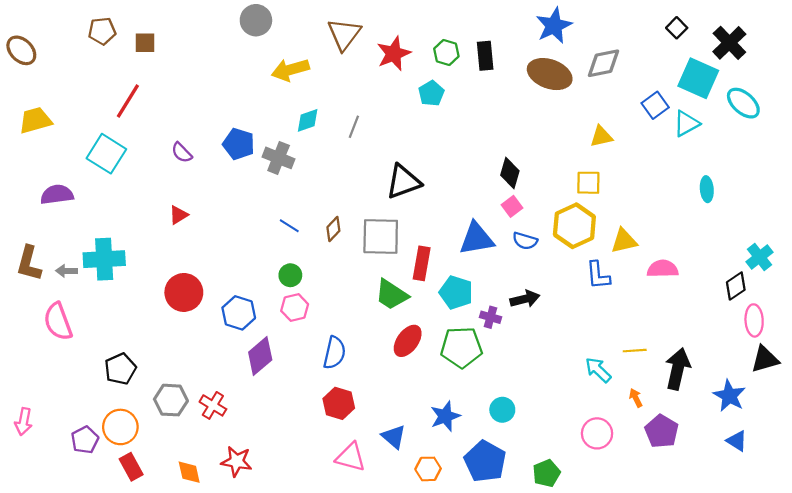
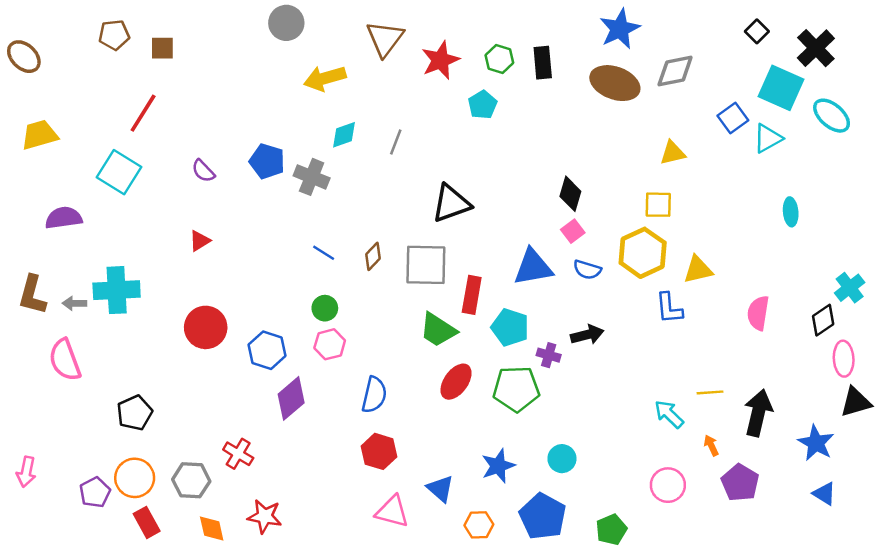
pink semicircle: (663, 269) -> (758, 313), moved, turned -80
gray hexagon: (171, 400) -> (191, 480), moved

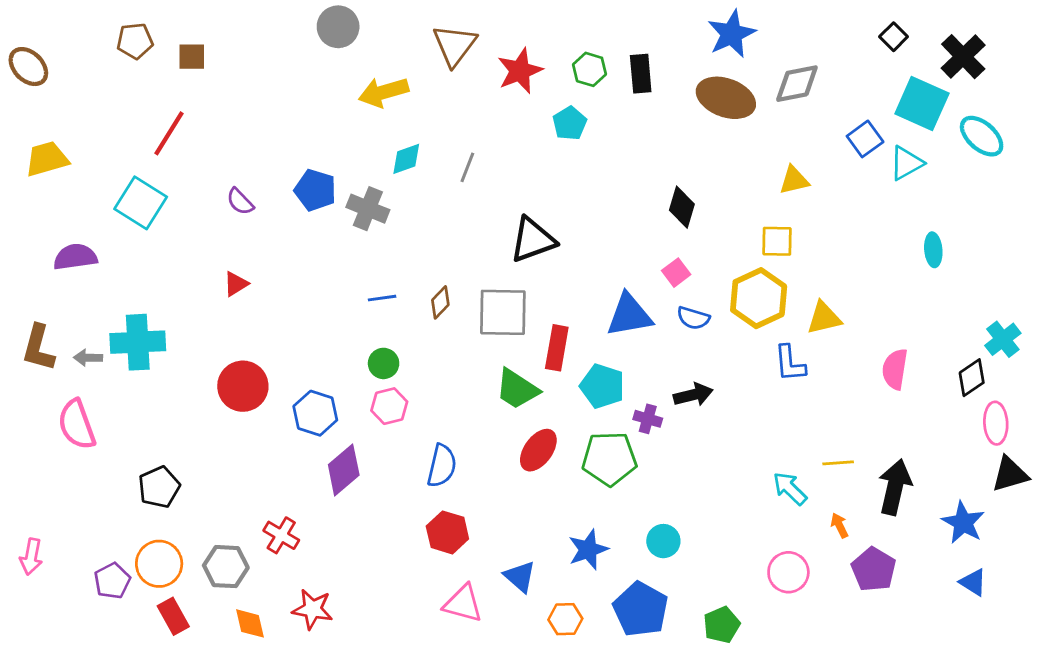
black diamond: (570, 194) -> (682, 207), moved
blue line: (324, 253) -> (382, 298), turned -40

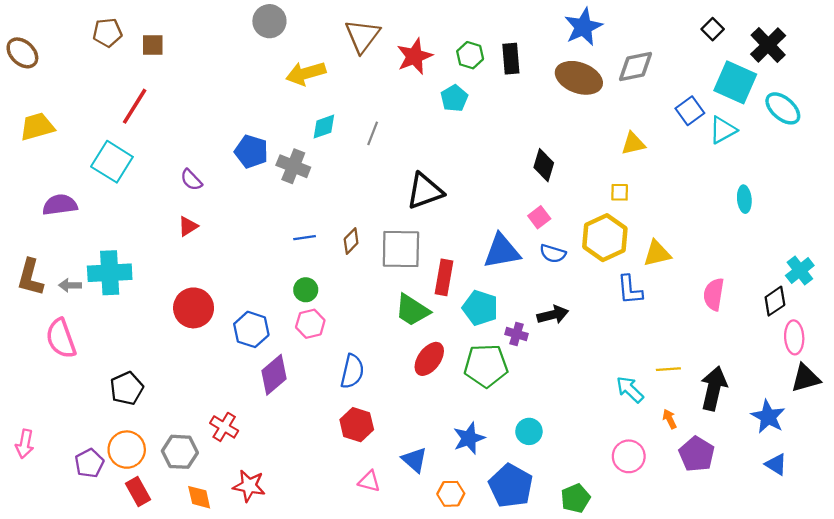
purple semicircle: (240, 201) -> (191, 180), moved
yellow square: (777, 241) -> (620, 192), size x0.7
pink triangle: (463, 604) -> (369, 481), size x0.7

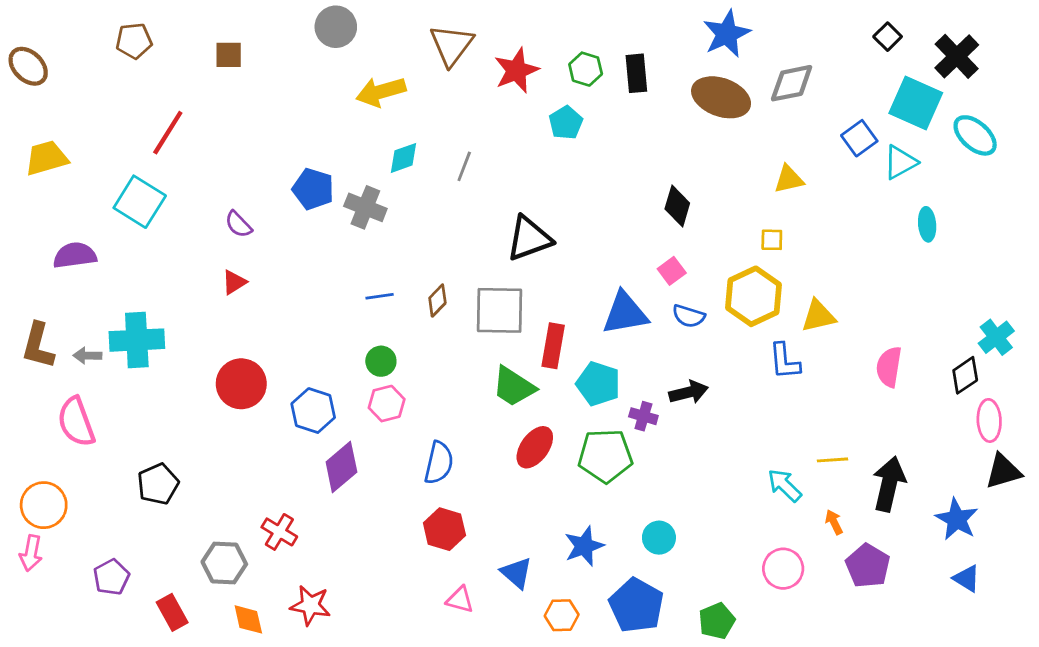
brown square: (153, 45) -> (229, 55), moved
cyan ellipse: (744, 199) -> (927, 224), moved
orange circle: (127, 450) -> (44, 505), moved

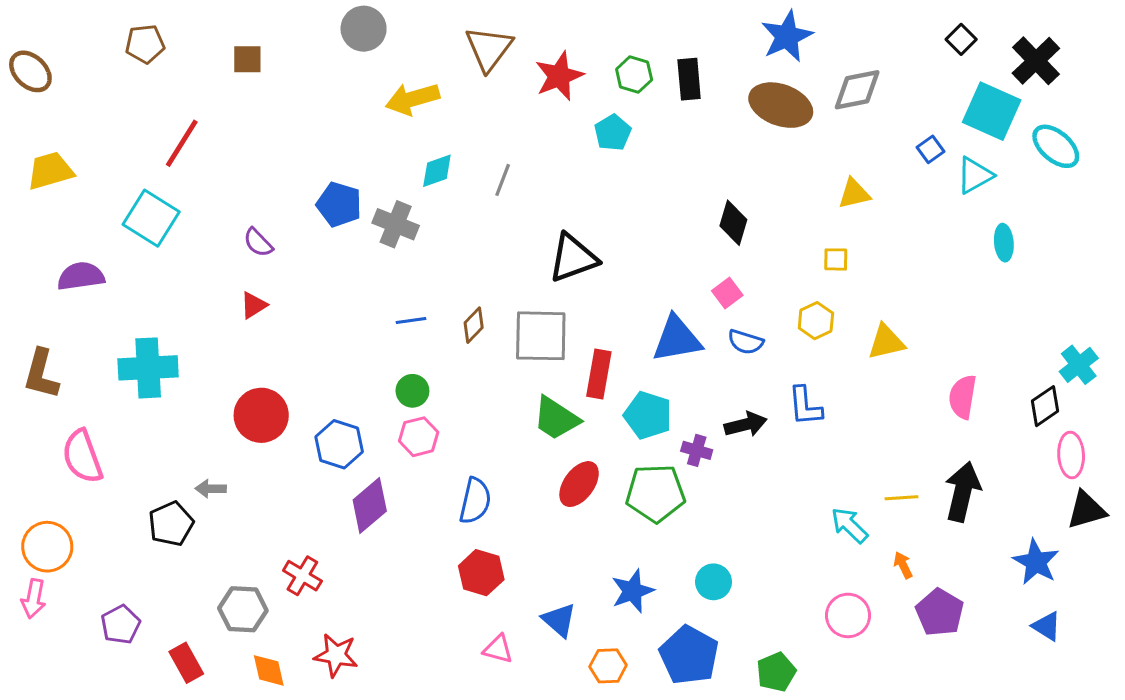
blue square: (859, 138) -> (930, 149), size x0.7
yellow hexagon: (754, 296) -> (816, 321), size x0.6
gray arrow: (87, 356) -> (211, 489), moved
blue L-shape: (785, 361) -> (805, 406), moved
black arrow: (889, 484) -> (963, 492), moved

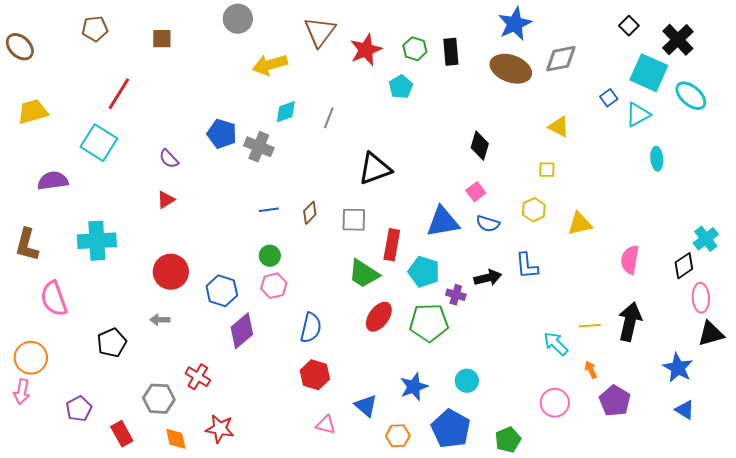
yellow triangle: (854, 194) -> (559, 127), turned 40
gray square: (541, 336) -> (354, 220), size x0.7
gray arrow: (211, 489) -> (160, 320), moved

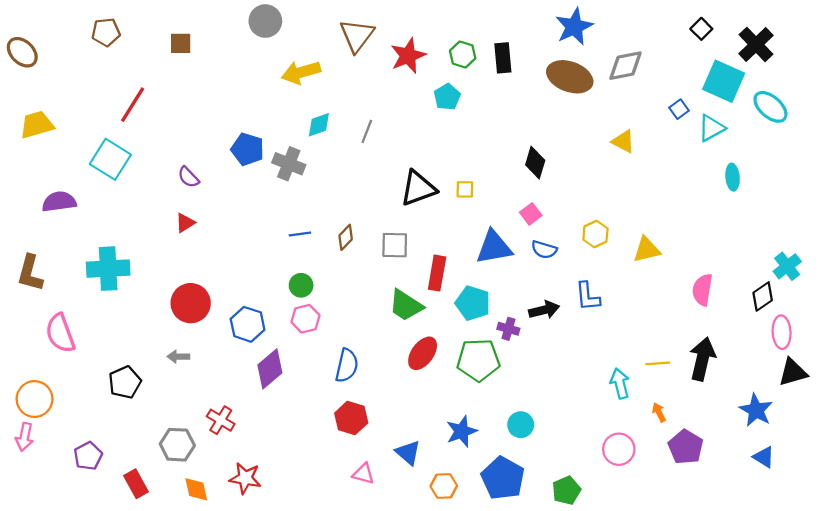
yellow square: (547, 170) -> (465, 189), moved
cyan arrow: (556, 344) -> (620, 383), turned 32

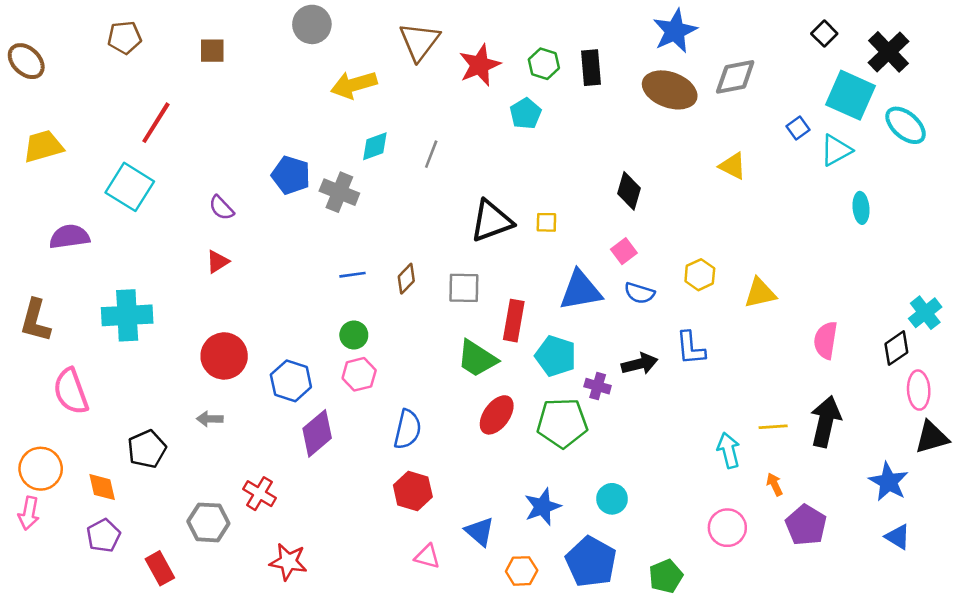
orange diamond: (196, 489) -> (102, 487), moved

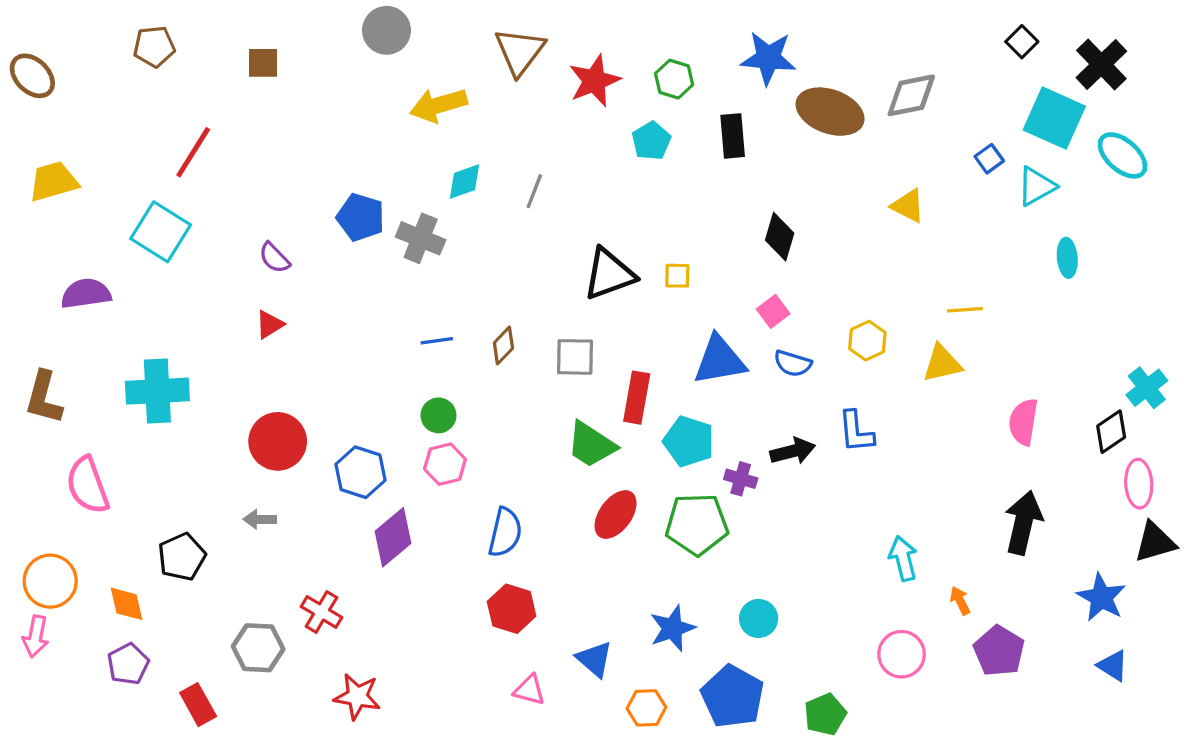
blue star: (675, 31) -> (768, 58), moved, turned 30
black rectangle: (591, 68) -> (733, 136), moved
yellow line: (773, 427) -> (965, 310), moved

